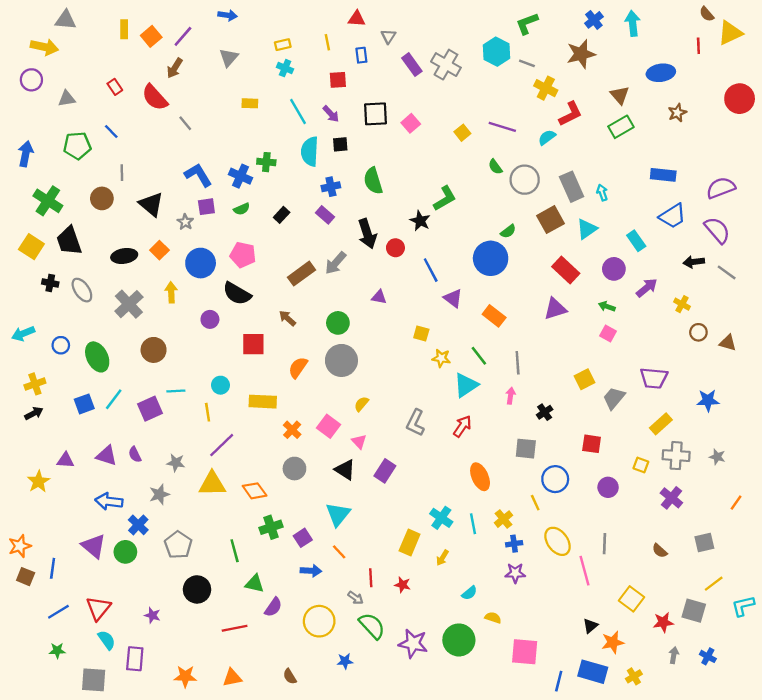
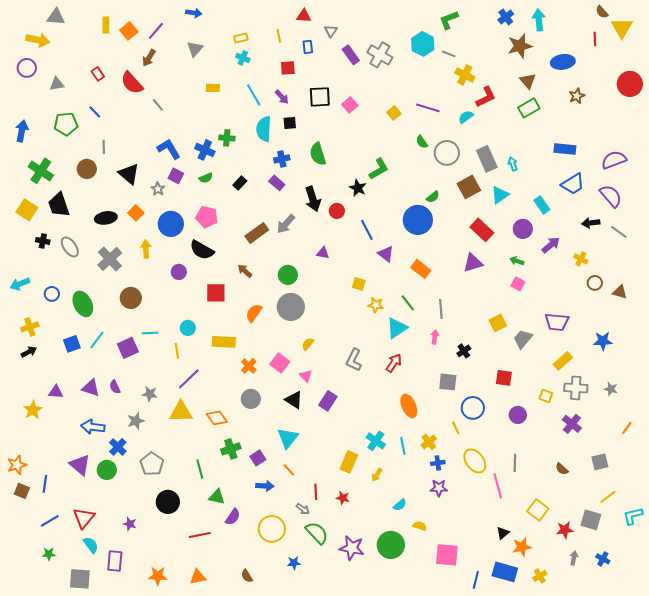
yellow triangle: (730, 33) -> (622, 28), turned -35
brown star: (581, 54) -> (520, 46), moved
purple square: (206, 207) -> (176, 176), turned 35

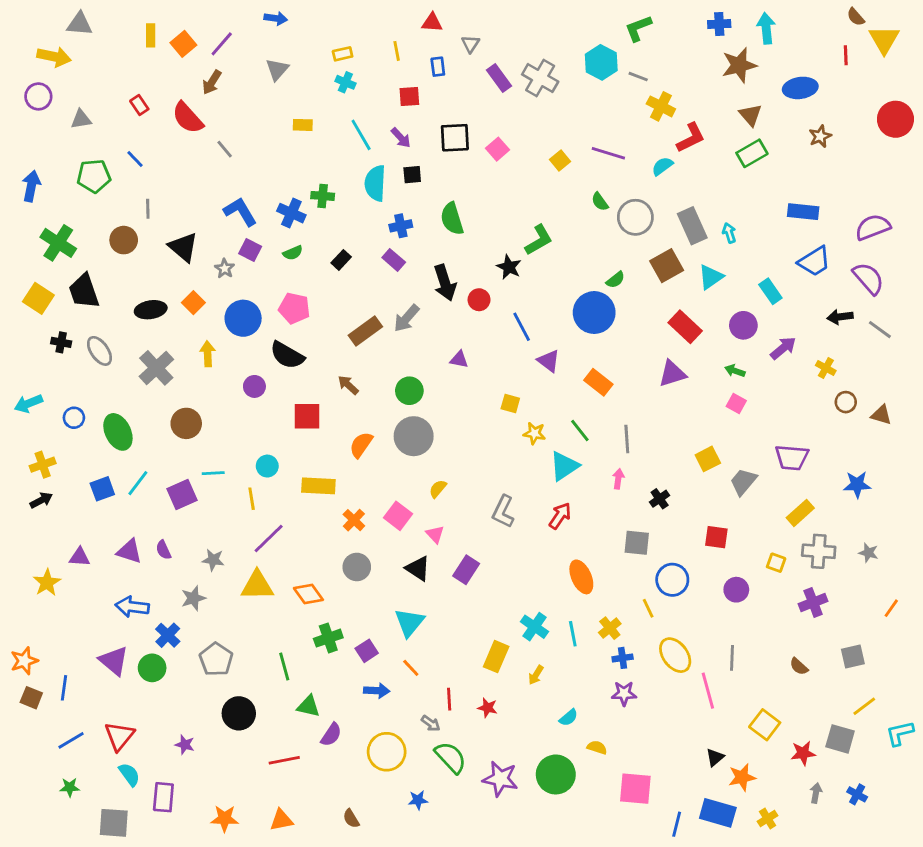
blue cross: (506, 17) -> (719, 24), turned 35
purple cross: (572, 424) -> (813, 602), turned 30

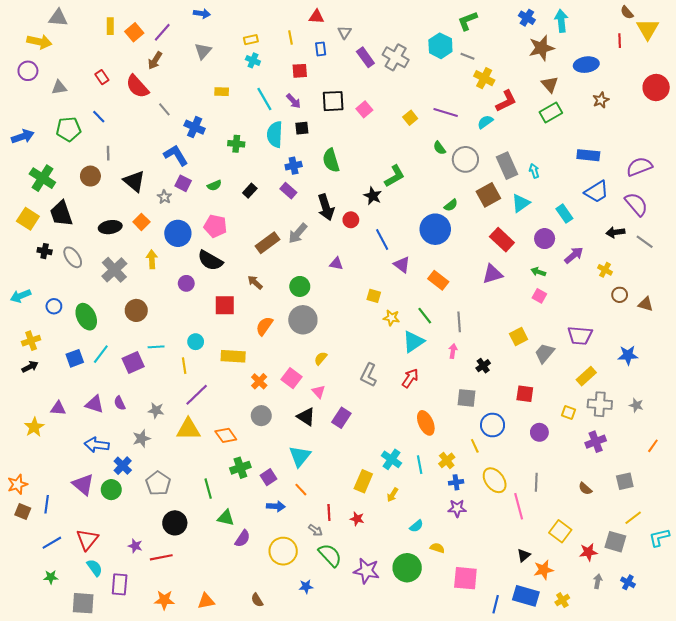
blue cross: (719, 24) -> (527, 18), turned 35
blue arrow: (31, 186) -> (23, 136), turned 60
blue cross: (291, 213) -> (195, 127), moved
red line: (284, 760) -> (161, 557), moved

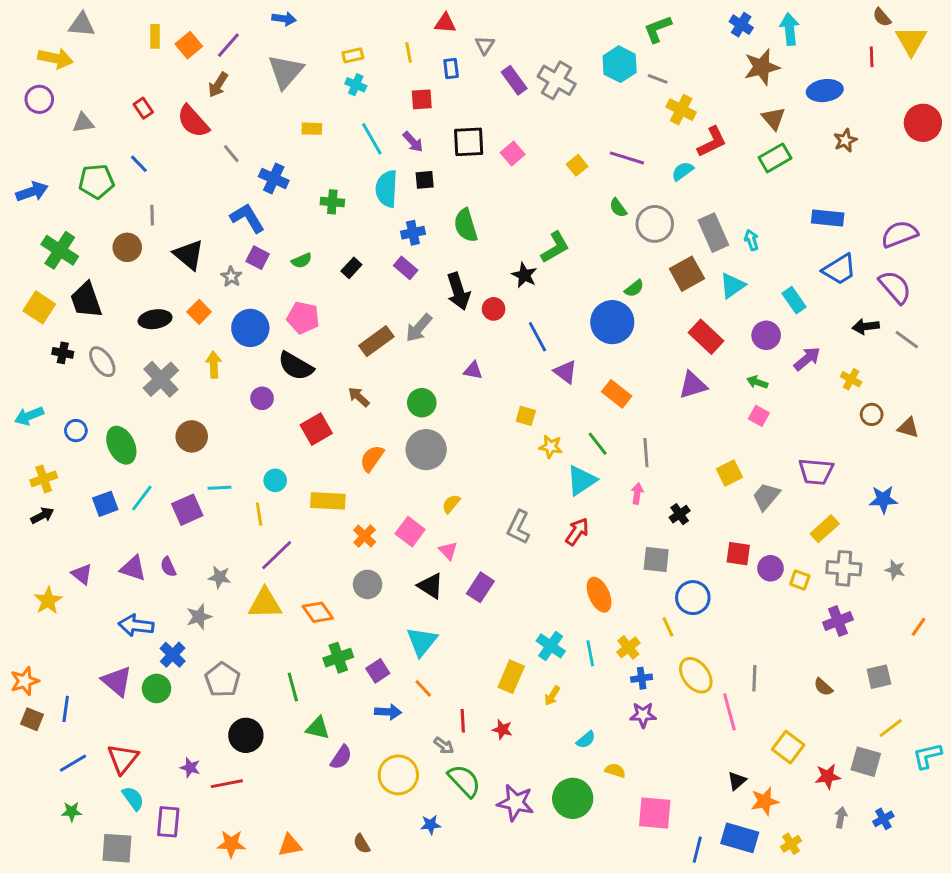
gray triangle: (203, 51) -> (285, 72), size x1.5
red square: (225, 305) -> (316, 429), turned -30
purple triangle: (58, 408) -> (82, 574), turned 35
purple circle: (539, 432) -> (771, 568), moved
blue cross: (628, 582) -> (883, 819), turned 32

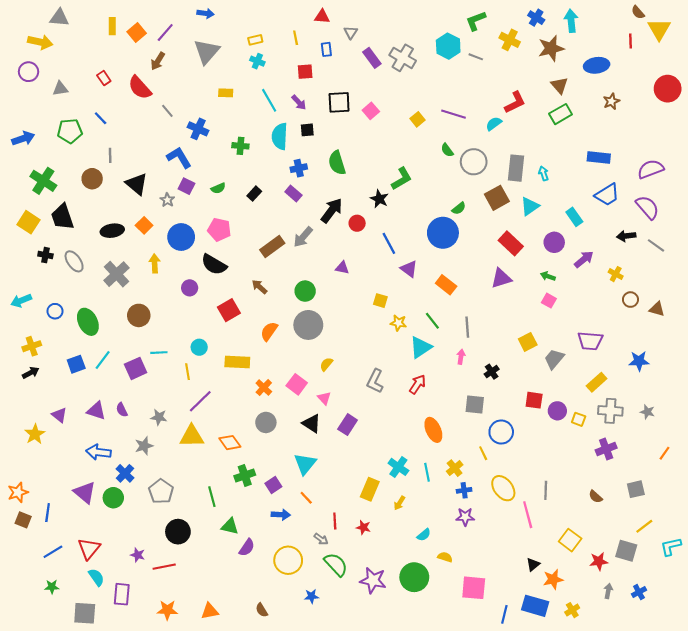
yellow cross: (681, 110) -> (510, 40), moved
gray rectangle: (713, 233) -> (516, 168), turned 30
black arrow: (458, 291) -> (332, 211), turned -125

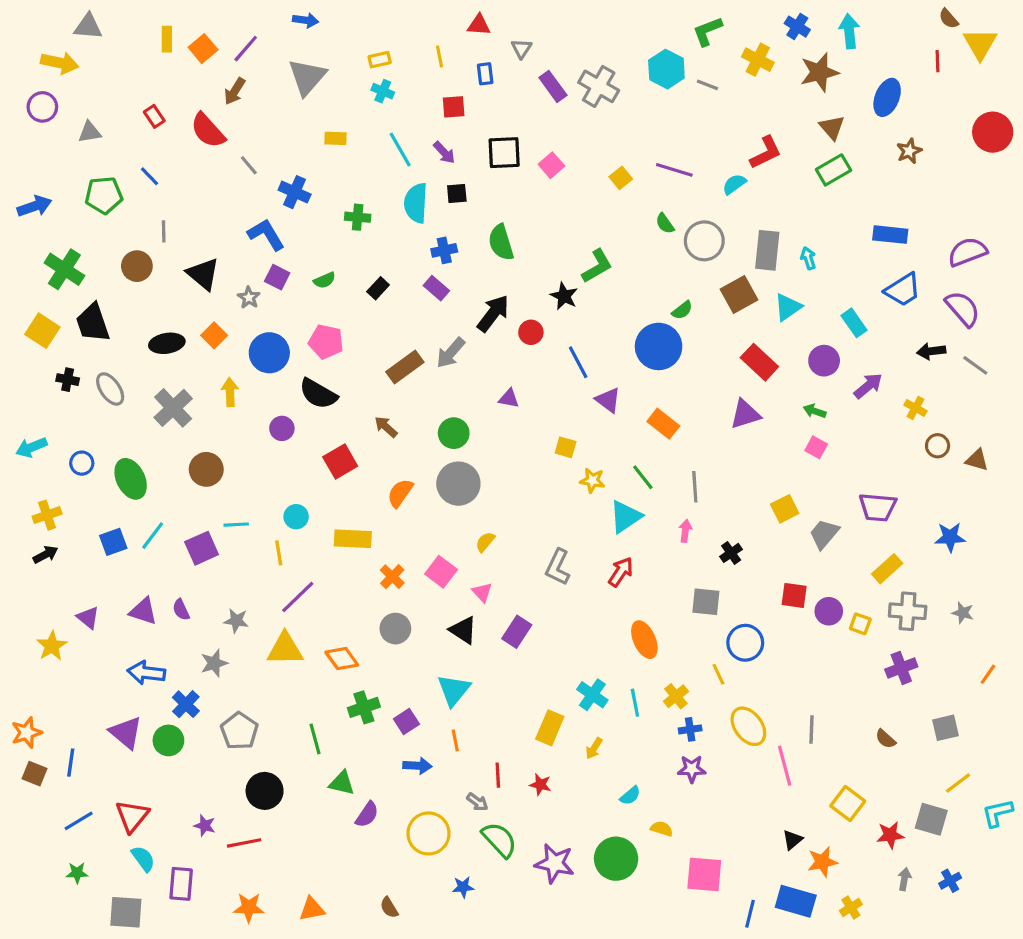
blue ellipse: (597, 65) -> (887, 97), turned -60
orange line: (306, 498) -> (455, 740), turned 32

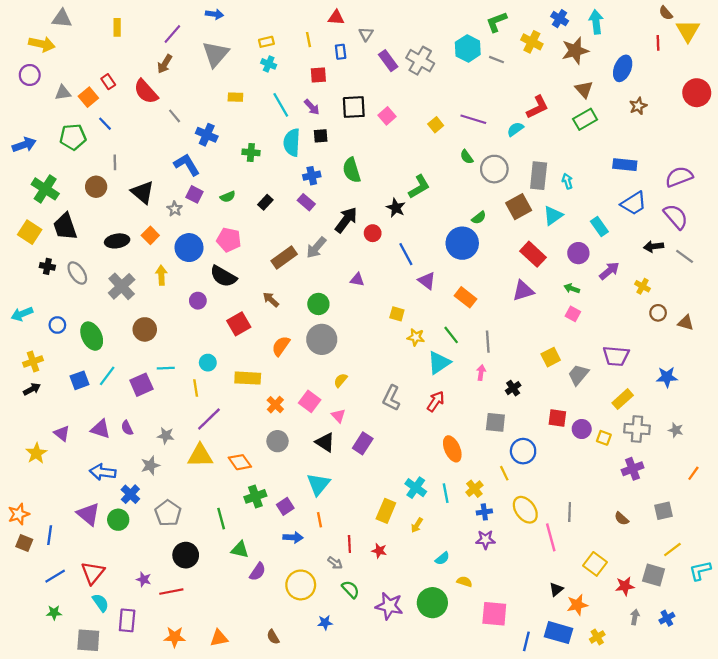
orange square: (203, 49) -> (88, 97), moved
green semicircle: (499, 840) -> (351, 589), size x0.7

